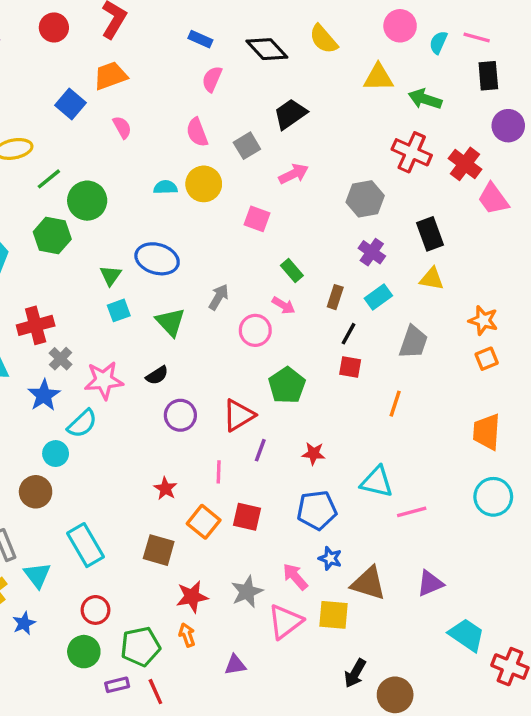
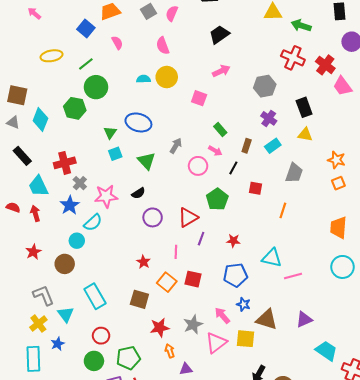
gray square: (247, 146) -> (149, 11), moved
green line: (49, 179) -> (86, 64), moved
black line: (348, 334) -> (233, 168), moved
orange arrow: (187, 635) -> (170, 351), moved

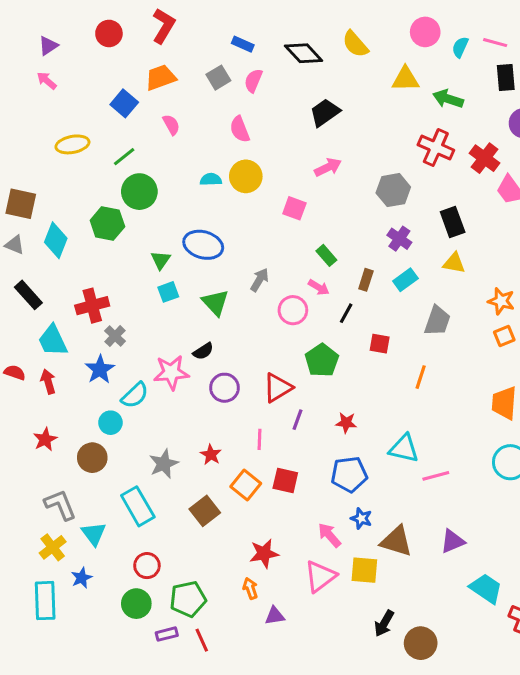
pink star: (106, 196) -> (171, 372), moved
brown square: (139, 299) -> (205, 511), turned 36
gray star: (193, 325) -> (164, 464), moved
red star: (160, 328) -> (264, 553), moved

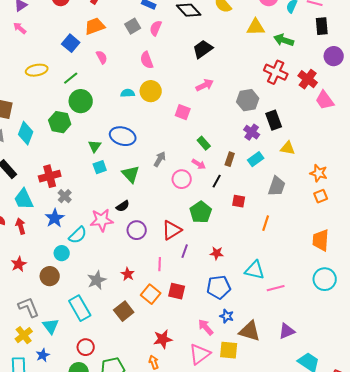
black rectangle: (453, 222) -> (274, 120), moved

